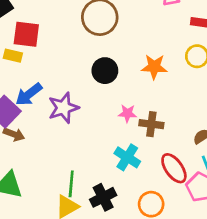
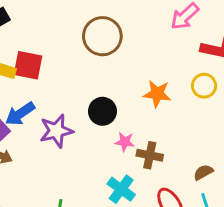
red square: (26, 34) -> (28, 65), moved
black circle: (105, 71) -> (102, 111), moved

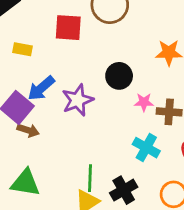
red square: (28, 65) -> (68, 28), moved

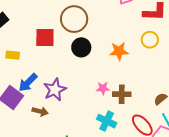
black circle: (119, 76) -> (81, 47), moved
brown arrow: (28, 130) -> (40, 111), moved

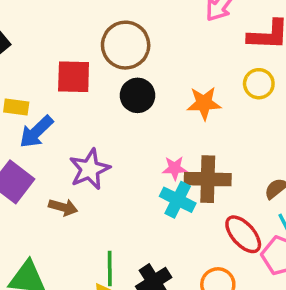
blue arrow: (28, 83) -> (36, 132), moved
brown cross: (122, 94) -> (208, 179), size x1.4
cyan cross: (107, 121) -> (178, 200), moved

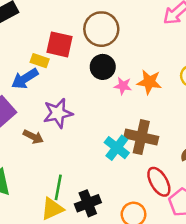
yellow rectangle: (16, 107) -> (40, 61), moved
pink star: (175, 168) -> (123, 86), moved

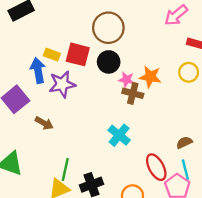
red square: (59, 44) -> (78, 54), moved
blue arrow: (25, 79) -> (38, 70), turned 110
purple star: (58, 113) -> (62, 84), moved
brown cross: (141, 137) -> (133, 93), moved, size x0.7

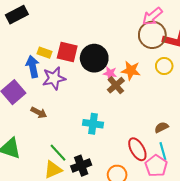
brown circle: (108, 28) -> (152, 35), moved
black circle: (109, 62) -> (94, 58), size x1.4
brown cross: (133, 93) -> (116, 85), turned 36
cyan cross: (119, 135) -> (93, 124), moved, turned -30
green line: (65, 169) -> (58, 153), turned -54

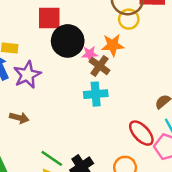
red square: (67, 52) -> (49, 18), moved
yellow circle: (164, 66) -> (129, 19), moved
cyan cross: (93, 124) -> (96, 94), moved

